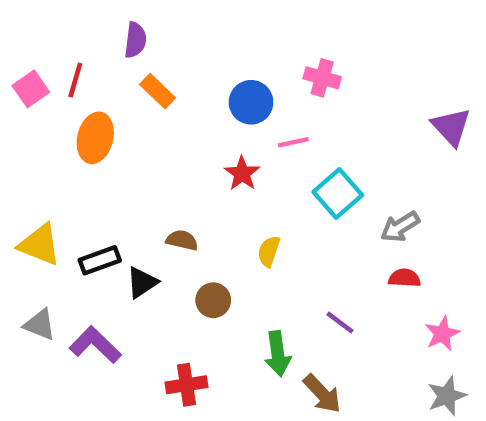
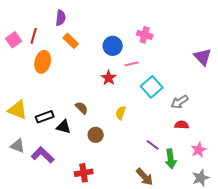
brown semicircle: (182, 240) -> (82, 108), turned 32
black triangle: (142, 282) -> (64, 127), turned 49
green arrow: (278, 354) -> (171, 159), moved

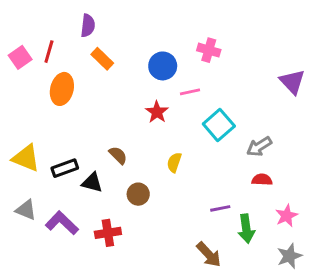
purple line: (153, 145) -> (220, 208), turned -48
red cross: (84, 173) -> (108, 233), moved

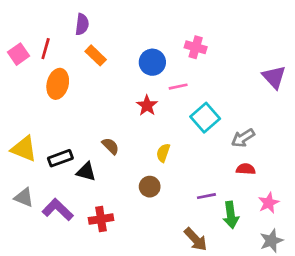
brown circle: (138, 194) -> (150, 187), moved

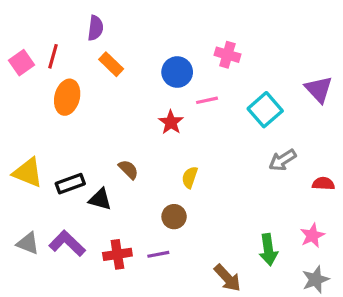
cyan square: (205, 118) -> (265, 110), moved
red semicircle: (246, 169) -> (323, 184), moved
purple line: (206, 196) -> (158, 254), moved
gray triangle: (24, 197) -> (28, 243), moved

